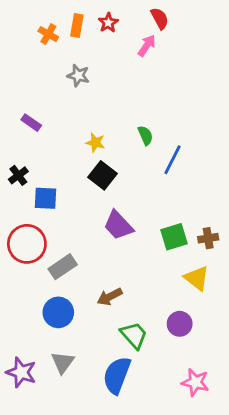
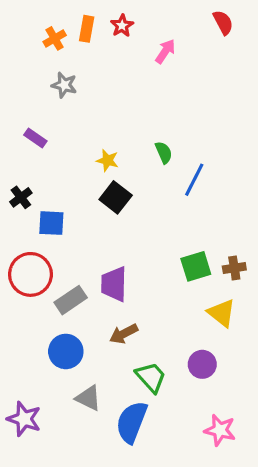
red semicircle: (160, 18) -> (223, 22), moved
orange cross: (48, 34) -> (55, 38), turned 30
gray star: (78, 75) -> (64, 85), moved
purple trapezoid: (118, 225) -> (114, 284), moved, turned 44
gray triangle: (63, 362) -> (88, 398), moved, turned -40

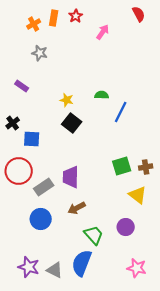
green semicircle: (164, 152) -> (102, 95), turned -64
gray triangle: (88, 398) -> (55, 270), moved
purple star: (24, 419) -> (29, 267), moved

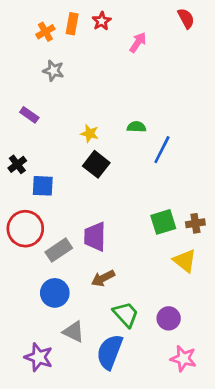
purple circle: (126, 227) -> (169, 318), moved
gray triangle: (55, 270) -> (74, 332), moved

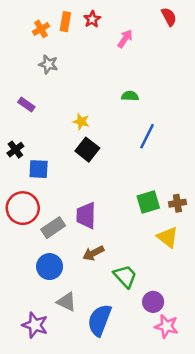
green semicircle: (136, 127) -> (130, 96), moved
green trapezoid: (126, 314) -> (125, 276), moved
purple circle: (169, 318) -> (153, 302), moved

